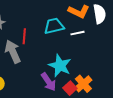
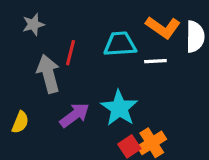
purple arrow: (49, 82) -> (75, 115), moved, turned -102

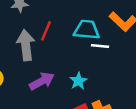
white line: (155, 61) -> (100, 46), moved
cyan star: (119, 108) -> (78, 81), size x0.6

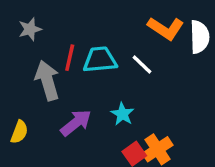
cyan trapezoid: (87, 30) -> (100, 60), moved
white line: (100, 46) -> (142, 65), turned 48

